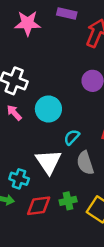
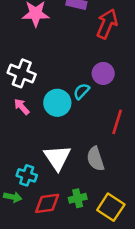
cyan semicircle: (72, 137) -> (82, 91), moved

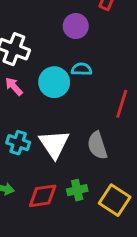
purple circle: (103, 73) -> (76, 26), moved
cyan semicircle: (82, 91) -> (81, 69), turned 48
cyan cross: (27, 175) -> (18, 143), moved

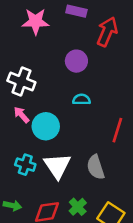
cyan circle: (54, 82) -> (46, 126), moved
green cross: (77, 190) -> (78, 207), turned -30

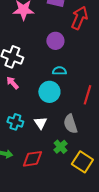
cyan circle: (46, 126) -> (49, 92), moved
white triangle: (57, 166) -> (40, 123), size x0.6
green cross: (78, 207) -> (60, 147), moved

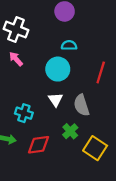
cyan cross: (15, 122) -> (24, 113), moved
white triangle: (40, 123) -> (56, 100), moved

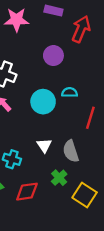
cyan semicircle: (69, 45) -> (70, 92), moved
cyan circle: (58, 69) -> (43, 102), moved

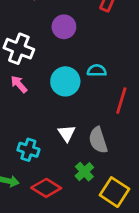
purple circle: (53, 56) -> (64, 27), moved
red diamond: (27, 192) -> (46, 188), turned 40

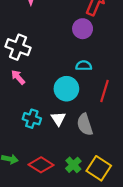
purple circle: (64, 27) -> (83, 29), moved
cyan circle: (65, 81) -> (66, 89), moved
cyan cross: (28, 150) -> (32, 119), moved
green cross: (84, 172) -> (73, 165), moved

